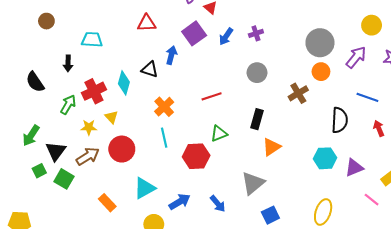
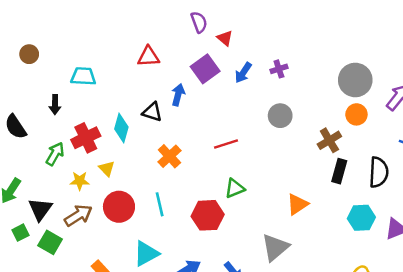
black rectangle: (257, 119) -> (339, 171), moved
cyan line: (164, 138) -> (160, 204), moved

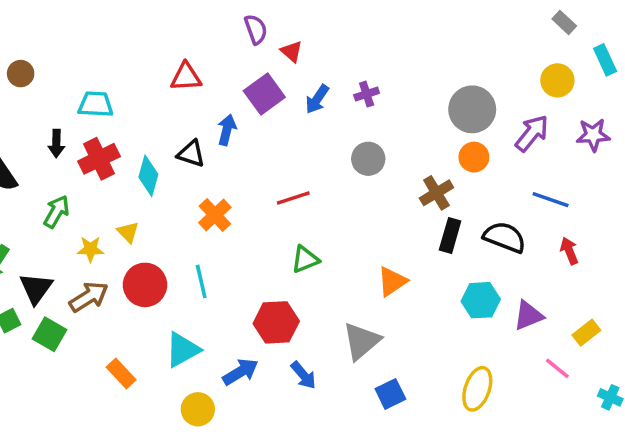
red cross: (86, 138) -> (99, 159), moved
black semicircle: (379, 172) -> (505, 237), turned -72
red hexagon: (208, 215) -> (276, 322), moved

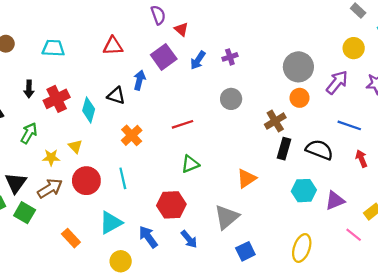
cyan trapezoid: (96, 104) -> (53, 48), moved
blue arrow: (240, 372) -> (148, 237), turned -95

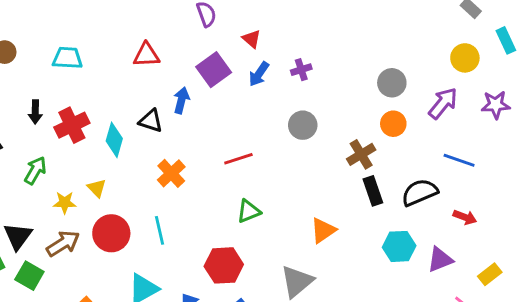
red triangle: (181, 29) -> (252, 39), moved
gray circle: (298, 67) -> (392, 83), size x0.7
black rectangle: (284, 149) -> (373, 191), turned -35
black semicircle: (319, 150) -> (420, 192), turned -44
red arrow: (361, 159) -> (465, 217), moved, turned 133

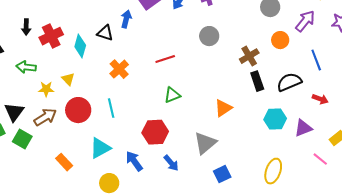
orange circle: (393, 124) -> (280, 40), moved
blue line: (459, 160) -> (316, 60), turned 50
green arrow: (35, 170) -> (26, 67), turned -114

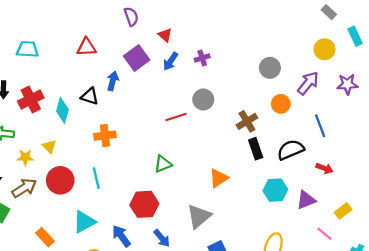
red line: (165, 59) -> (176, 117), moved
orange cross: (119, 69) -> (105, 136), turned 36

